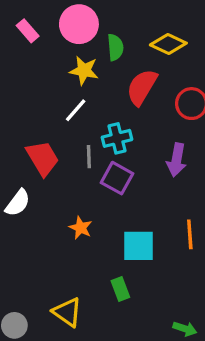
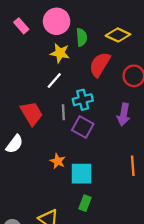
cyan square: (139, 246) -> (82, 174), moved
green rectangle: (120, 289) -> (85, 203), turned 42

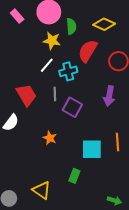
cyan cross: (83, 100) -> (68, 71), moved
cyan square: (82, 174) -> (92, 149), moved

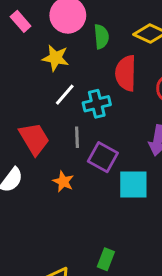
yellow star: (52, 41) -> (56, 58), moved
red semicircle: (88, 51) -> (126, 73), turned -30
orange star: (50, 138) -> (63, 181), moved
cyan square: (92, 149) -> (133, 185), moved

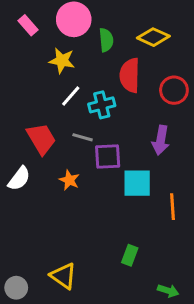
gray line: (77, 137) -> (83, 137), turned -72
purple square: (103, 157) -> (108, 156), turned -32
green rectangle: (106, 259) -> (130, 255), moved

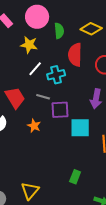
yellow triangle: (63, 276) -> (30, 191), turned 36

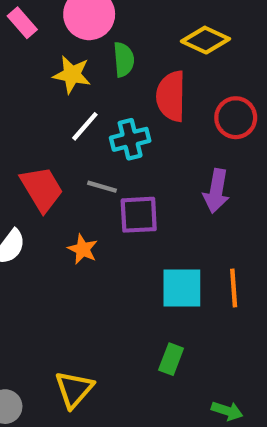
green semicircle: (59, 31) -> (124, 60), moved
cyan square: (80, 128) -> (182, 288), moved

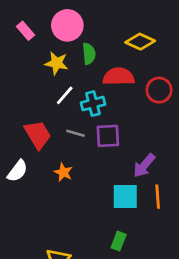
red semicircle: (171, 96) -> (119, 77), turned 88
purple arrow: (216, 191) -> (144, 166), moved, turned 30
purple square: (139, 215) -> (108, 136), moved

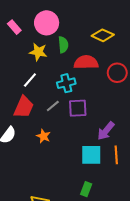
white line: (65, 95) -> (30, 80), moved
gray line: (75, 133) -> (53, 106), turned -56
red trapezoid: (38, 135) -> (24, 107), turned 55

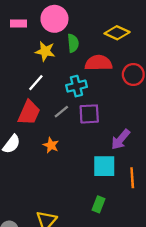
pink rectangle: (14, 27) -> (18, 23), turned -48
orange line: (116, 155) -> (132, 178), moved

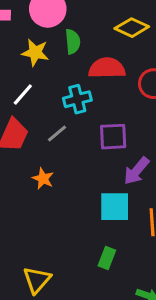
purple square: (89, 114) -> (113, 137), moved

